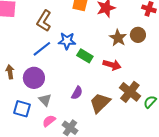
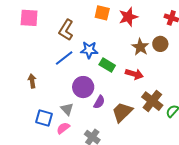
purple circle: (34, 78) -> (83, 87), moved
pink semicircle: (49, 121) -> (63, 128), moved

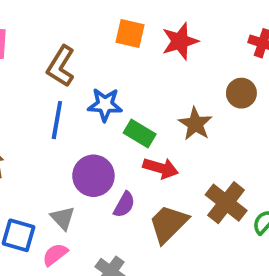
brown star: (140, 47) -> (195, 124), moved
blue line: (64, 58) -> (57, 120), turned -42
red arrow: (134, 74) -> (161, 168), moved

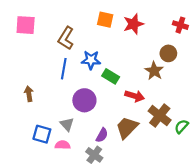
brown star: (195, 124) -> (154, 71), moved
red arrow: (161, 168) -> (135, 96), moved
purple semicircle: (124, 205) -> (102, 135), moved
pink semicircle: (55, 255) -> (63, 145), turned 40

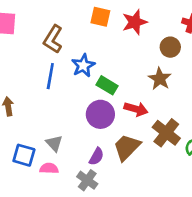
brown circle: (168, 53) -> (170, 47), moved
blue star: (91, 60) -> (83, 66), turned -30
purple circle: (84, 100) -> (100, 114), moved

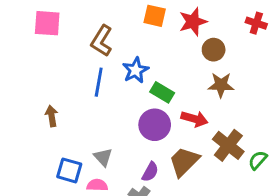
brown circle: (170, 47) -> (214, 50), moved
brown star: (160, 79) -> (221, 85), turned -30

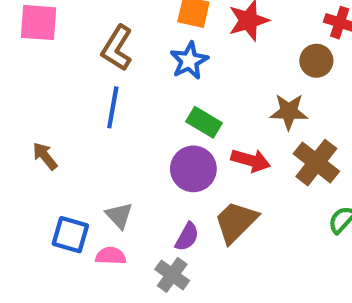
brown circle: (214, 50) -> (316, 61), moved
blue star: (135, 70) -> (189, 61), moved
brown arrow: (52, 116) -> (45, 156), turned -30
brown cross: (228, 145) -> (316, 163), moved

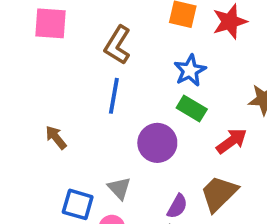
blue star: (189, 61) -> (190, 70), moved
red arrow: (251, 160) -> (232, 141), turned -52
purple circle: (193, 169) -> (157, 143), moved

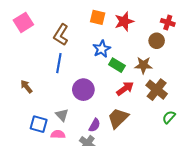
pink square: (50, 23) -> (23, 22), turned -36
green rectangle: (192, 108) -> (117, 65), moved

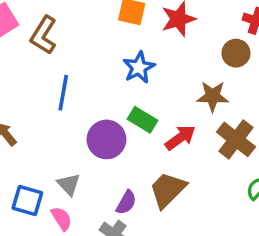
brown L-shape: (61, 35) -> (44, 35), moved
green rectangle: (117, 65) -> (142, 120), moved
pink semicircle: (58, 134) -> (62, 219), turned 56

